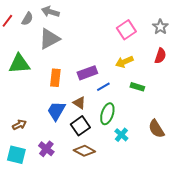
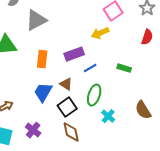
yellow arrow: (124, 62) -> (100, 33), moved
brown diamond: (84, 151) -> (71, 132), turned 50

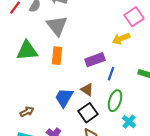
gray triangle: (36, 20) -> (57, 26), turned -40
orange rectangle: (42, 59) -> (57, 56), moved
blue line: (90, 68) -> (111, 74), turned -40

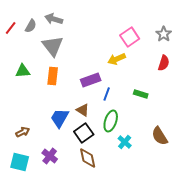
green triangle: (27, 51) -> (23, 71), size x0.7

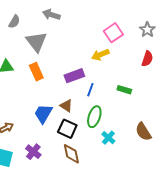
gray arrow: (54, 19) -> (51, 15), moved
orange rectangle: (53, 76) -> (36, 72), turned -30
black square: (84, 133) -> (67, 129), turned -30

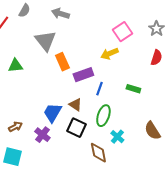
gray semicircle: (14, 22) -> (24, 11), moved
orange rectangle: (36, 72) -> (62, 62), moved
purple cross: (33, 152) -> (42, 135), moved
brown diamond: (71, 154) -> (98, 153), moved

